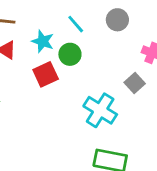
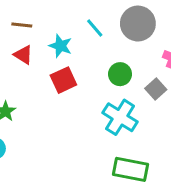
gray circle: (117, 20) -> (138, 24), size x1.5
green circle: (70, 54) -> (120, 74), moved

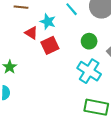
red triangle: (23, 55) -> (31, 33), moved

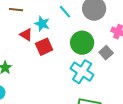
green circle: (89, 41) -> (82, 43), size x1.5

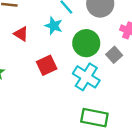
cyan star: (42, 24) -> (54, 26), moved
red square: (44, 47) -> (47, 65), moved

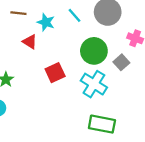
cyan star: (54, 26) -> (46, 22), moved

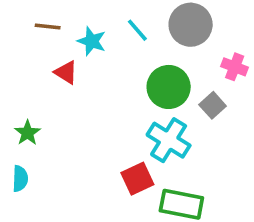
red square: (55, 73) -> (137, 179), moved

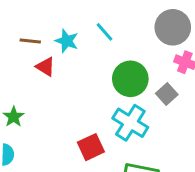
gray circle: (191, 25) -> (173, 27), moved
brown line: (48, 27) -> (30, 41), moved
red square: (137, 179) -> (91, 147), moved

